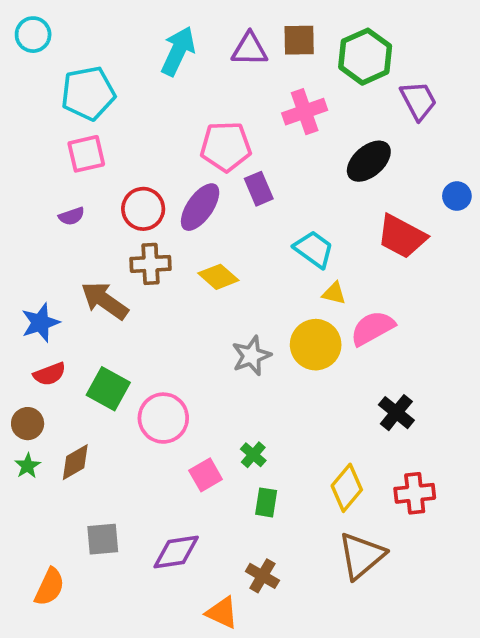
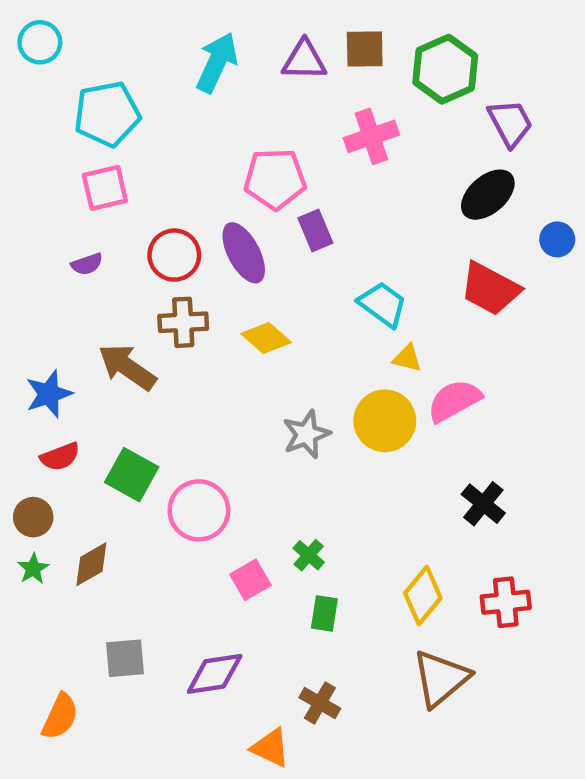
black ellipse: (369, 161) -> (488, 195), moved
purple ellipse: (200, 207) -> (244, 253), turned -63

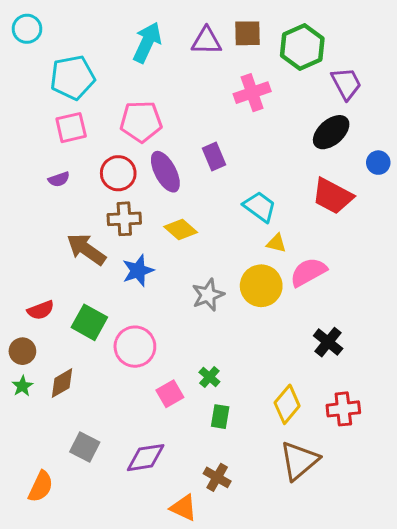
pink pentagon: (275, 179) -> (141, 122), moved
blue star: (49, 394) -> (138, 271), moved
gray square: (125, 658) -> (85, 447), turned 32

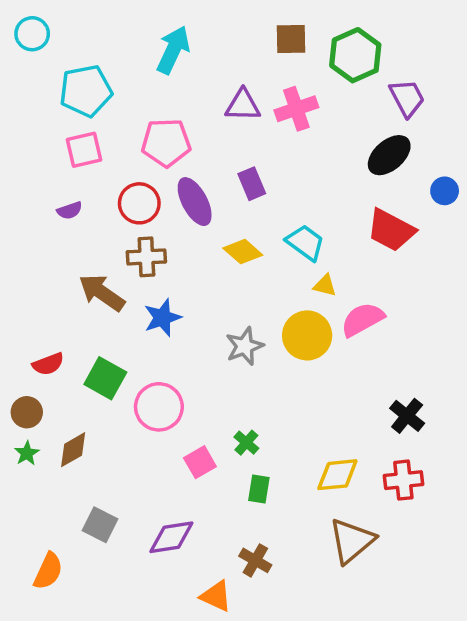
purple triangle: (206, 41) -> (243, 105), moved
yellow diamond: (181, 229) -> (243, 252), moved
black cross: (328, 342) -> (407, 416), moved
yellow diamond: (287, 404) -> (337, 475), turned 45

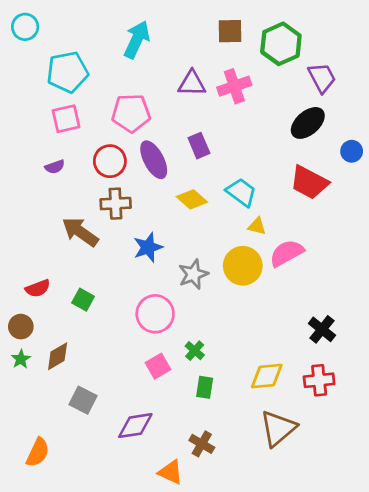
blue star: (162, 318) -> (148, 247), moved
green square: (105, 378) -> (83, 300), size x0.7
pink circle: (159, 407) -> (155, 314), moved
gray square: (100, 525) -> (83, 400), moved

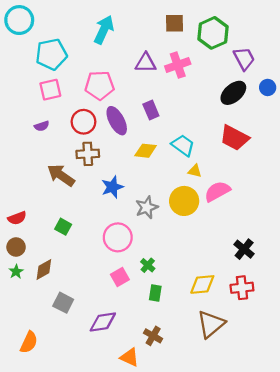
cyan circle: (25, 27) -> (19, 20), size x1.4
blue circle: (352, 151) -> (268, 87), moved
yellow diamond: (192, 199) -> (146, 151), turned -35
red semicircle: (38, 288) -> (17, 218), moved

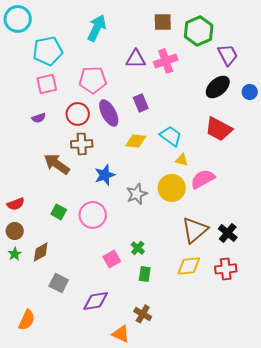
blue circle: (268, 87) -> (250, 92), moved
pink circle: (118, 237) -> (93, 215), moved
brown triangle: (211, 324) -> (195, 230), moved

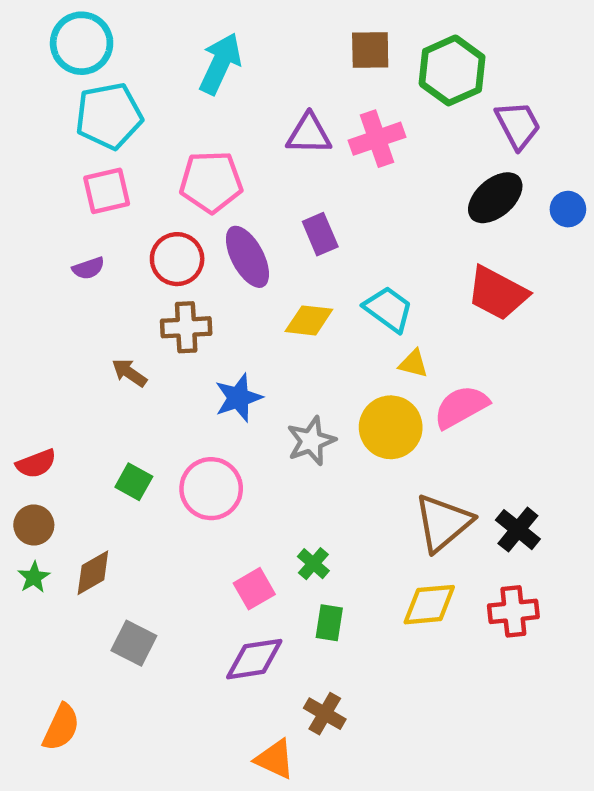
cyan circle: (18, 19) -> (82, 43), moved
brown arrow: (57, 164) -> (129, 373), size x0.6
purple diamond: (96, 301) -> (254, 659), moved

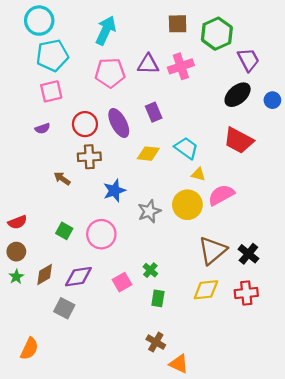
pink pentagon: (211, 182) -> (110, 73), moved
purple diamond: (254, 659) -> (78, 277), moved
orange triangle: (275, 759) -> (179, 364), moved

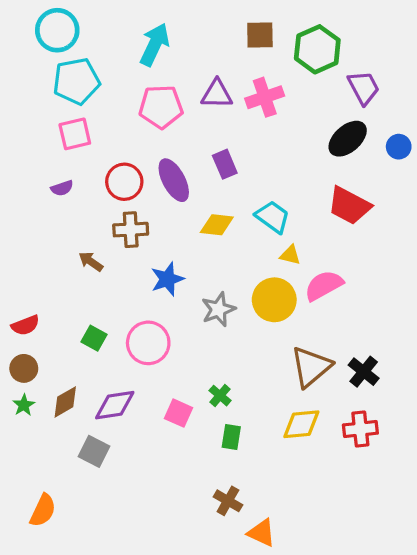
pink square: (122, 282) -> (179, 413), turned -36

